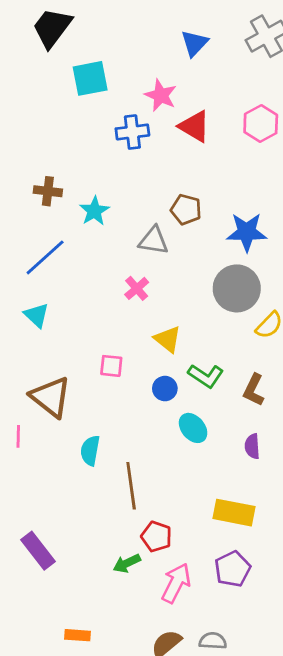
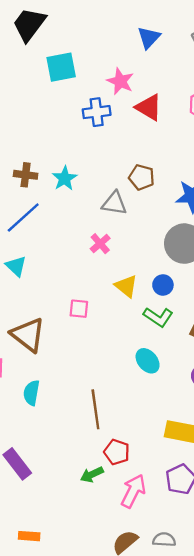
brown cross: (48, 191) -> (26, 175), moved
blue circle: (165, 389) -> (163, 285), moved
cyan semicircle: (90, 451) -> (31, 393), moved
orange rectangle: (77, 635) -> (29, 536), moved

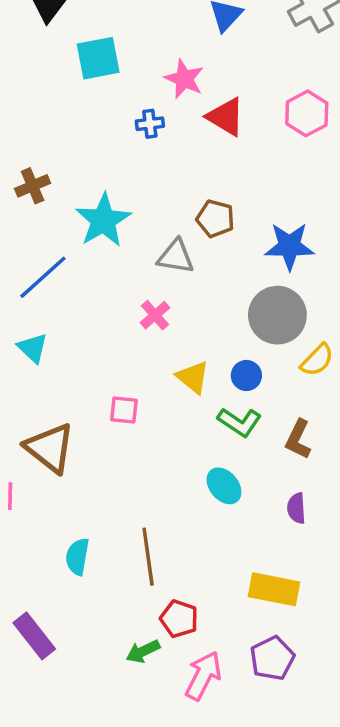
blue cross: (97, 112) -> (150, 124), size x0.7
brown cross: (26, 175) -> (33, 186), moved, turned -30
cyan star: (65, 178) -> (103, 220), size x1.5
cyan semicircle: (31, 393) -> (77, 557), moved

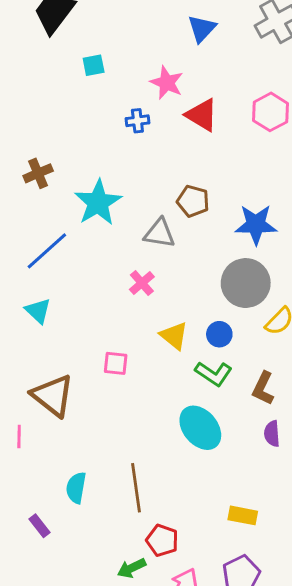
cyan square: (98, 58) -> (94, 65), size x0.6
cyan ellipse: (224, 486) -> (200, 428), size x1.4
purple semicircle: (296, 508) -> (272, 434), moved
yellow rectangle: (274, 589) -> (243, 515), size x0.7
purple rectangle: (34, 636) -> (40, 526), moved, size x0.6

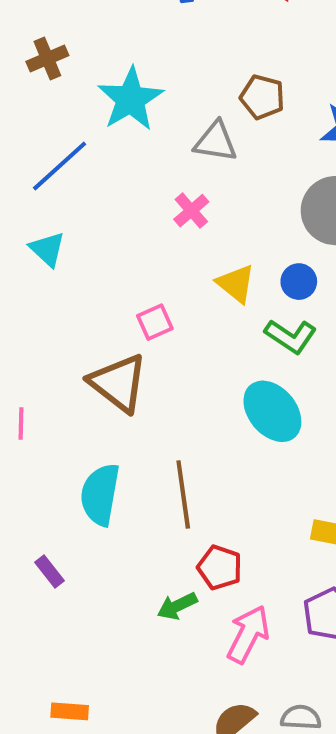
pink square: (116, 363) -> (155, 322), turned -30
brown triangle: (53, 396) -> (118, 383), moved
cyan semicircle: (76, 488) -> (100, 494), size x1.4
purple rectangle: (40, 526) -> (49, 571), moved

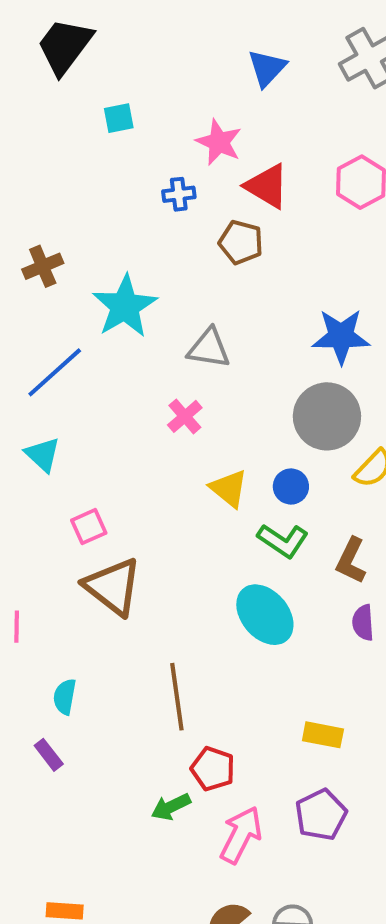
brown pentagon: (262, 97) -> (241, 242), moved
pink square: (155, 322) -> (89, 527), moved
cyan semicircle: (100, 494) -> (65, 697), moved, size x0.6
purple rectangle: (49, 571) -> (49, 755), moved

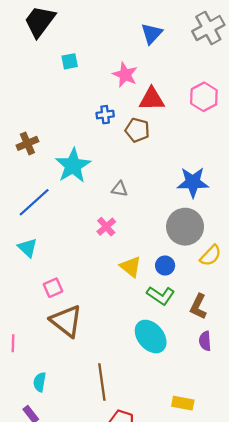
red triangle: (267, 186) -> (152, 99), turned -32
blue cross: (179, 194) -> (105, 115), moved
gray triangle: (209, 348) -> (120, 189), size x0.7

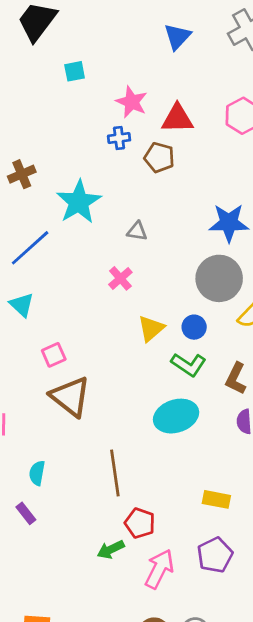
pink star: (125, 75) -> (132, 102), moved
yellow triangle: (131, 267) -> (151, 328), turned 40
cyan ellipse: (151, 337) -> (176, 416), turned -68

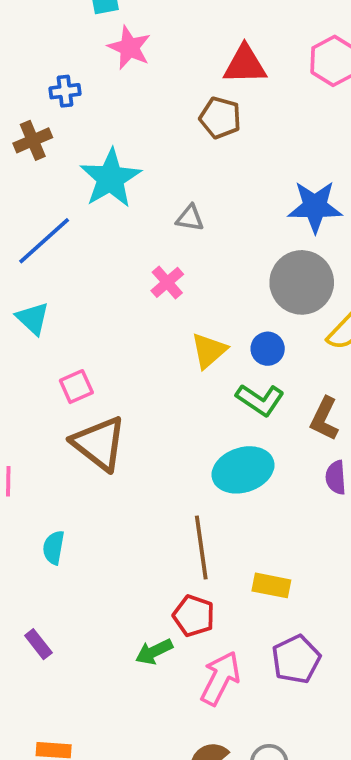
pink star: (132, 102) -> (129, 48), moved
blue cross: (119, 138) -> (65, 91), moved
brown line: (115, 473) -> (201, 548), moved
yellow rectangle: (216, 499) -> (271, 585), moved
purple rectangle: (26, 513) -> (38, 644), moved

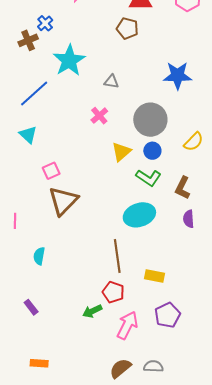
blue cross: (65, 91) -> (45, 23), moved, turned -35
gray circle: (302, 282) -> (150, 120), moved
brown triangle: (99, 443) -> (63, 201), turned 36

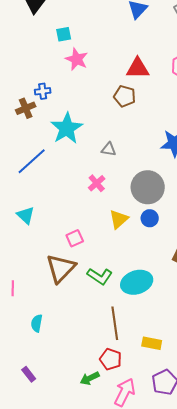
blue cross: (45, 23) -> (43, 91), turned 35
cyan triangle: (28, 135) -> (26, 215), moved
pink square: (51, 171) -> (75, 238), moved
green L-shape: (148, 178) -> (100, 276), moved

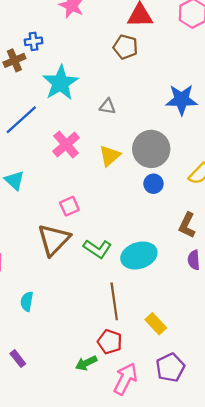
pink cross: (97, 183) -> (66, 144), moved, size x1.4
yellow triangle: (119, 219) -> (110, 156), moved
yellow rectangle: (152, 343) -> (156, 324), turned 36

